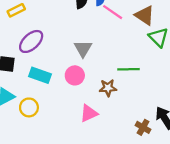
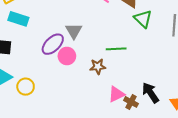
purple ellipse: (31, 41) -> (53, 44), moved
cyan rectangle: (40, 75) -> (18, 19), moved
pink triangle: (89, 113) -> (116, 94), moved

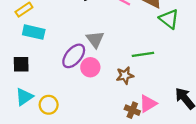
brown cross: (131, 102) -> (132, 110), moved

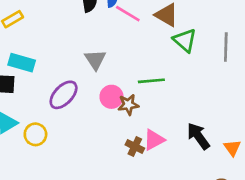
cyan rectangle: (34, 32) -> (22, 63), moved
purple ellipse: (74, 56) -> (64, 95), moved
pink circle: (90, 67) -> (112, 97), moved

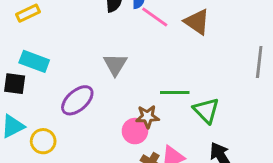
green triangle: (185, 40) -> (206, 110), moved
pink circle: (112, 97) -> (135, 131), moved

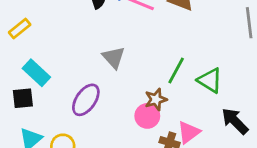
cyan rectangle: (34, 61) -> (36, 73), turned 36
green line: (175, 93) -> (176, 71), turned -48

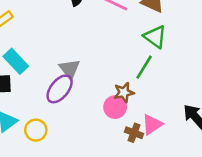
gray triangle: (114, 57) -> (70, 69), moved
green triangle: (210, 80) -> (155, 37), moved

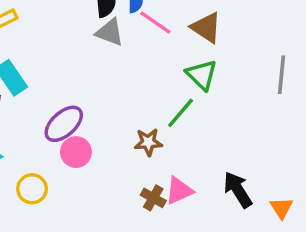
gray triangle: (70, 69) -> (110, 32), moved, turned -40
pink circle: (115, 107) -> (76, 152), moved
yellow circle: (36, 130) -> (32, 189), moved

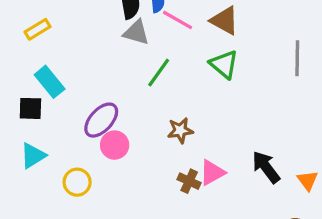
green line: (181, 113) -> (159, 73), moved

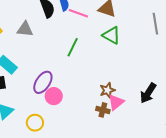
gray triangle: (136, 33) -> (25, 29), moved
brown star: (180, 130) -> (107, 90), moved
black arrow: (266, 167) -> (148, 93), turned -100

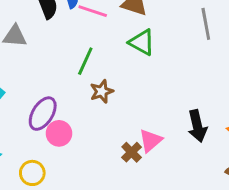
brown star: (107, 90) -> (102, 91), moved
black arrow: (148, 93) -> (197, 126), turned -45
brown cross: (103, 110) -> (132, 152), turned 32

